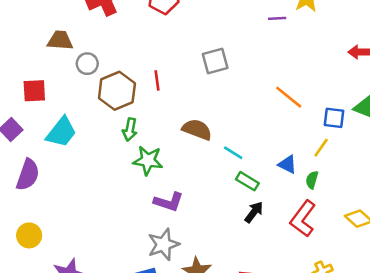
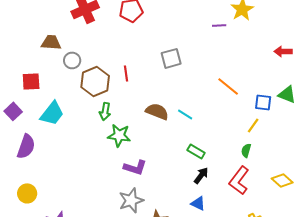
cyan line: (233, 153) -> (185, 114), moved
blue triangle: (287, 164) -> (198, 203), moved

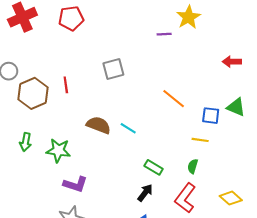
green arrow: (105, 111) -> (26, 142), moved
yellow line: (253, 125) -> (200, 140), turned 63
green rectangle: (196, 151) -> (154, 167), moved

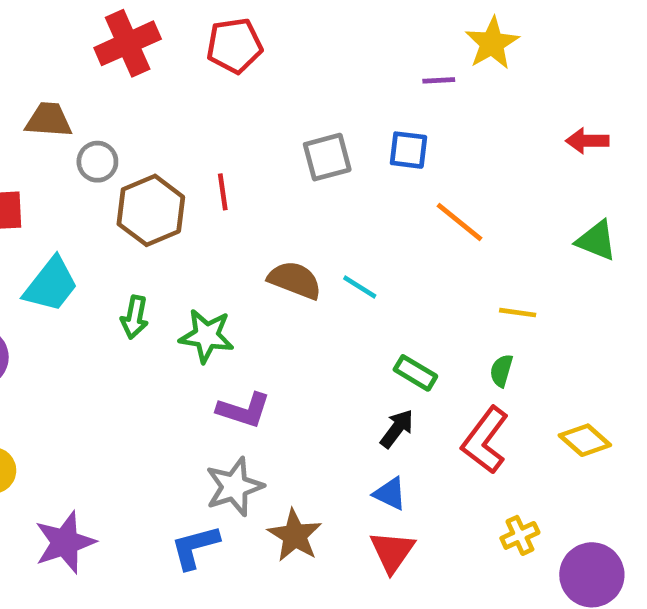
blue square: (211, 116) -> (408, 150), moved

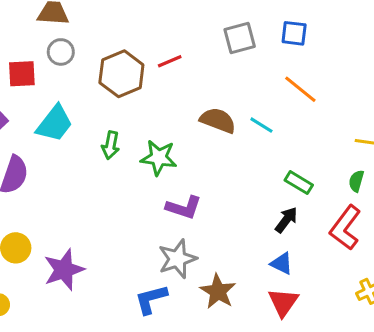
gray circle: (97, 162) -> (61, 52), moved
red line: (223, 192) -> (170, 61), turned 75
orange line: (460, 222) -> (300, 89), moved
purple star: (65, 542) -> (64, 270), moved

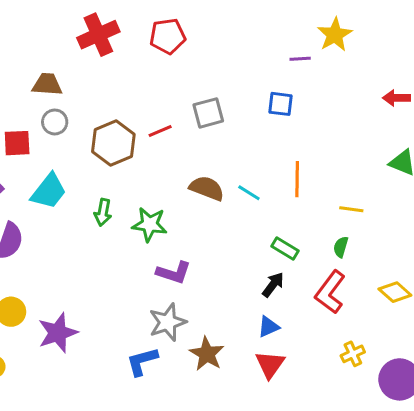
gray square: (240, 38) -> (208, 113), moved
orange line: (300, 89) -> (297, 179), moved, turned 52
blue triangle: (282, 263) -> (269, 327), turned -50

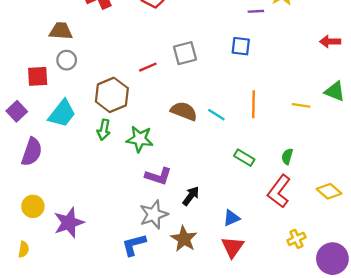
brown hexagon: (113, 143) -> (112, 95), moved
yellow line: (351, 209) -> (301, 105), moved
black arrow: (273, 285) -> (191, 196), moved

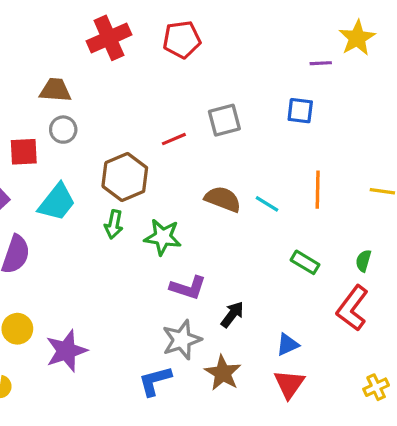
yellow cross: (296, 239) -> (376, 387), moved

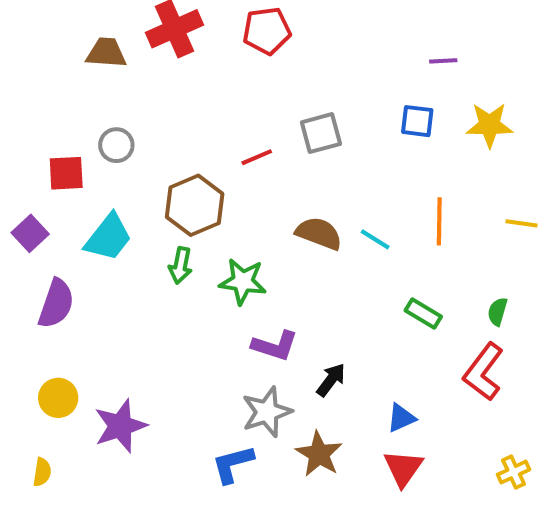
yellow star: (357, 38) -> (489, 125), moved, turned 30
brown trapezoid: (55, 90) -> (106, 53), moved

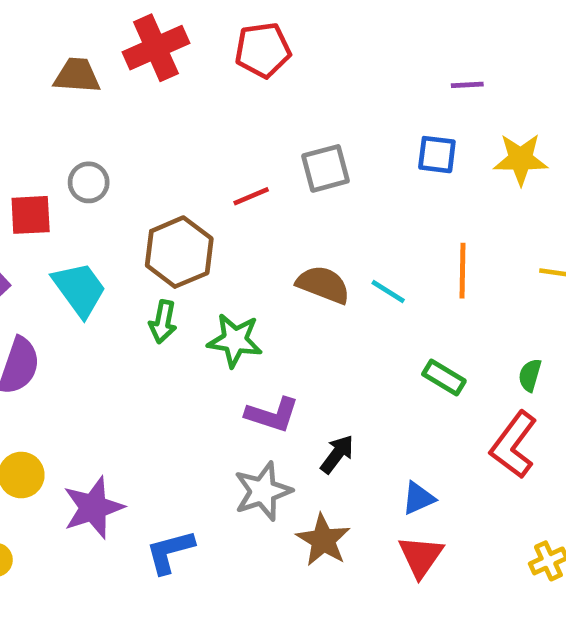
cyan trapezoid: (108, 237) -> (79, 289), turned -74
blue L-shape: (233, 464) -> (170, 552), moved

